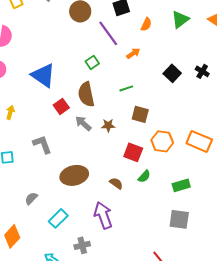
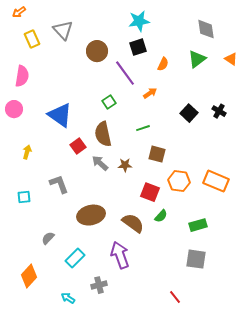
brown semicircle: (116, 183) -> (133, 223), size x1.6

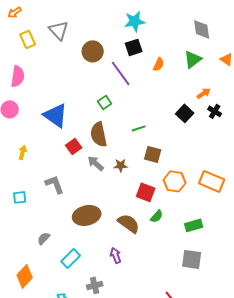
orange arrow: (150, 93) -> (204, 93), moved
purple arrow: (120, 255) -> (116, 255), size x0.6

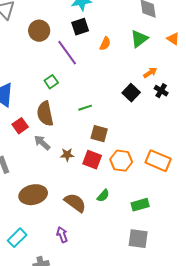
brown star: (121, 165) -> (67, 155), moved
red square: (146, 192) -> (92, 160), moved

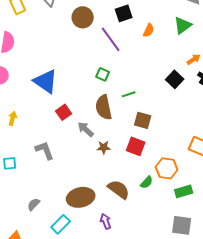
green square: (51, 82) -> (103, 74), moved, turned -32
brown semicircle: (45, 114) -> (104, 107), moved
brown star: (67, 155) -> (104, 147), moved
orange hexagon: (121, 161) -> (167, 168), moved
brown ellipse: (33, 195) -> (81, 197), moved

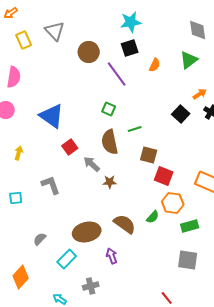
red square: (136, 146) -> (164, 176), moved

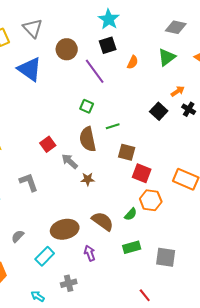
cyan star: (131, 22) -> (109, 19), turned -30
gray diamond: (198, 30) -> (176, 27), turned -70
blue triangle: (52, 116) -> (30, 69), moved
green rectangle: (190, 226) -> (132, 247), moved

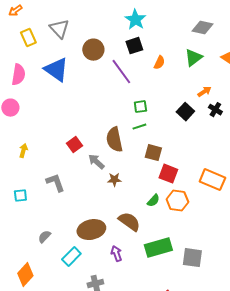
green square: (87, 106) -> (140, 107), moved, turned -32
green semicircle: (131, 214) -> (153, 201), moved
green rectangle: (132, 247) -> (158, 248), size x1.5

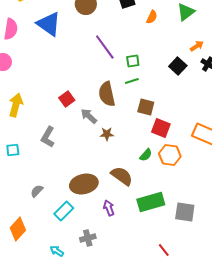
purple line: (121, 72) -> (105, 47), moved
yellow arrow: (23, 151) -> (16, 105), size x1.6
gray L-shape: (55, 183) -> (48, 137), turned -130

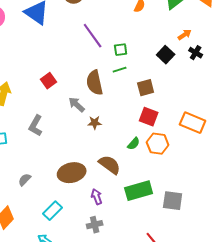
red square: (67, 99) -> (49, 81), moved
brown square: (146, 107) -> (146, 88), moved, turned -30
cyan rectangle: (64, 211) -> (53, 211), moved
gray cross: (88, 238) -> (95, 225), moved

